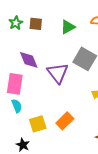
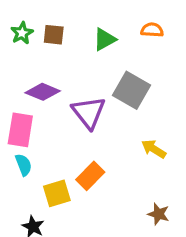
purple diamond: (29, 60) -> (43, 92), turned -45
orange rectangle: (65, 121) -> (90, 176), moved

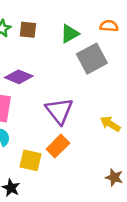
gray square: (131, 90) -> (92, 59), moved, turned 32
purple triangle: (89, 112) -> (59, 111), moved
yellow square: (57, 193) -> (31, 160), turned 30

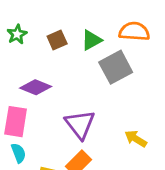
orange semicircle: (109, 26) -> (134, 31), size x1.5
brown square: (28, 30) -> (57, 40), moved, turned -30

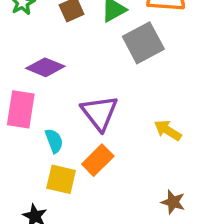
cyan semicircle: (18, 153) -> (54, 141), moved

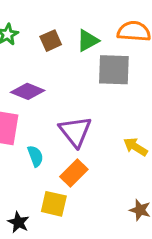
gray square: (143, 43) -> (114, 70), turned 30
yellow square: (61, 179) -> (54, 204), moved

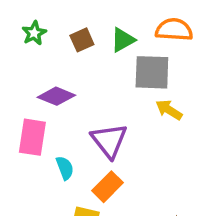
yellow arrow: (135, 147) -> (169, 110), moved

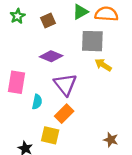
green triangle: (123, 40) -> (80, 12), moved
purple diamond: (56, 96) -> (51, 56), moved
cyan semicircle: (65, 168) -> (37, 102), turned 32

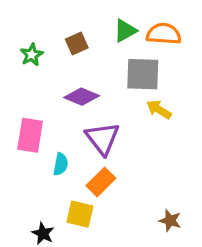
green star: (18, 16) -> (32, 55), moved

